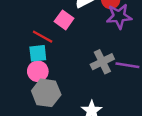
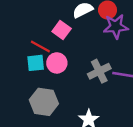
pink circle: (38, 71) -> (57, 63), moved

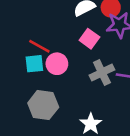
pink square: (62, 30) -> (89, 39), moved

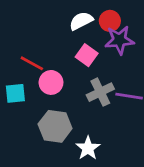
cyan square: (34, 64) -> (15, 93), moved
gray hexagon: (43, 105) -> (55, 126), moved

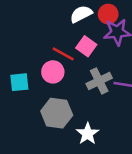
red line: (32, 63) -> (63, 54), moved

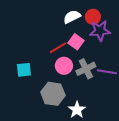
red line: (63, 54) -> (58, 48), turned -60
pink circle: (53, 72) -> (64, 66), moved

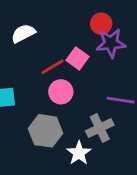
white semicircle: (72, 17) -> (23, 33), moved
gray cross: (86, 69) -> (100, 128), moved

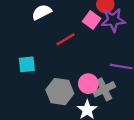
pink square: (78, 58) -> (92, 20), moved
pink circle: (61, 92) -> (88, 84), moved

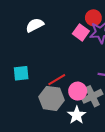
red line: (66, 39) -> (57, 80), moved

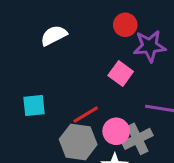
red circle: (93, 18) -> (125, 25), moved
pink square: (81, 32) -> (121, 73), moved

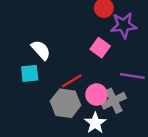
white semicircle: (54, 35) -> (41, 50), moved, turned 75

